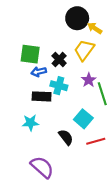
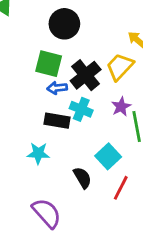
black circle: (77, 18) -> (64, 24), moved
black cross: (59, 60) -> (86, 75), size x1.5
red line: (96, 141) -> (121, 188), turned -54

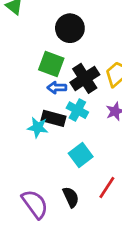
cyan star: (38, 153) -> (38, 127), moved
cyan square: (108, 156) -> (81, 155), moved
black semicircle: (82, 178) -> (71, 197), moved

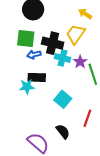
black cross: (85, 78) -> (53, 43), turned -30
cyan cross: (77, 110) -> (63, 58), moved

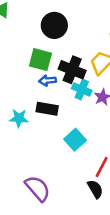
cyan star: (27, 87) -> (19, 118), moved
black semicircle: (63, 132) -> (95, 189), moved

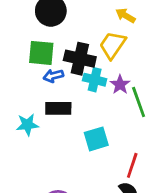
cyan square: (75, 140) -> (96, 139), turned 35

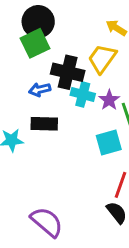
green square: (41, 53) -> (35, 43), moved, turned -32
cyan square: (96, 139) -> (109, 142), moved

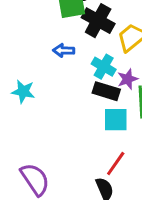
black cross: (68, 72) -> (98, 21), moved
black rectangle: (44, 124) -> (106, 91), moved

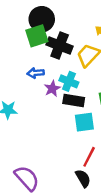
purple star: (128, 79) -> (52, 89), moved

